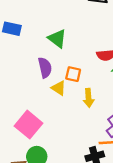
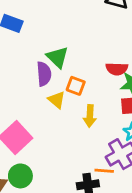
green triangle: (57, 39) -> (57, 57), moved

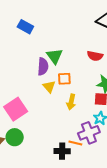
red semicircle: (117, 69) -> (95, 56), moved
orange square: (76, 86) -> (64, 79), turned -32

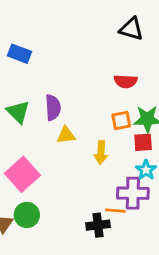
green triangle: (55, 56) -> (18, 112), moved
orange square: (64, 79) -> (121, 121), moved
yellow triangle: (49, 87) -> (66, 135), turned -48
purple cross: (89, 133) -> (133, 193), turned 30

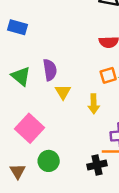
yellow triangle: (66, 135) -> (63, 92), turned -49
green circle: (27, 215) -> (49, 161), moved

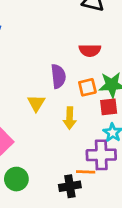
purple semicircle: (50, 70) -> (58, 76), moved

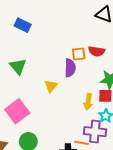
orange square: (87, 87) -> (79, 54), moved
yellow arrow: (70, 118) -> (88, 102), moved

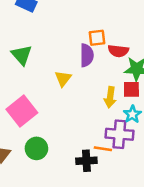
red semicircle: (97, 51) -> (118, 51), moved

